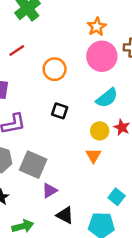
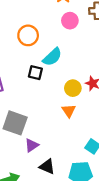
pink circle: (102, 56) -> (70, 21), size x0.6
cyan semicircle: (107, 98) -> (52, 57), moved

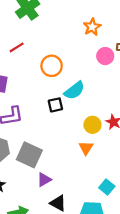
pink circle: (70, 21) -> (105, 56), moved
black square: (35, 73) -> (55, 105), turned -32

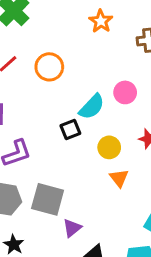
pink circle: (105, 56) -> (125, 92), moved
orange circle: (52, 66) -> (49, 67), moved
yellow circle: (92, 125) -> (109, 147), moved

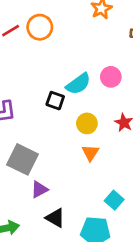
orange circle: (49, 67) -> (40, 27), moved
black square: (70, 129) -> (55, 101), turned 30

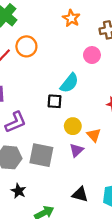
pink circle: (111, 77) -> (92, 55), moved
yellow circle: (87, 123) -> (73, 126), moved
purple triangle: (39, 189) -> (77, 150), moved

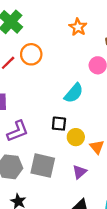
black square: (55, 101) -> (59, 124), moved
purple triangle: (77, 150) -> (79, 172), moved

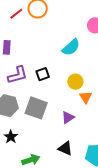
black square: (59, 124) -> (43, 74), moved, turned -32
yellow circle: (76, 137) -> (75, 82), moved

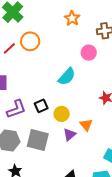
yellow circle: (75, 82) -> (62, 114), moved
purple triangle: (68, 117) -> (70, 135), moved

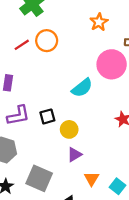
pink circle: (89, 53) -> (112, 64), size x1.6
orange triangle: (86, 125) -> (92, 179), moved
gray square: (38, 140) -> (39, 178), moved

